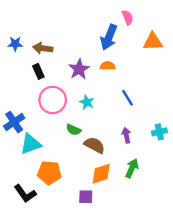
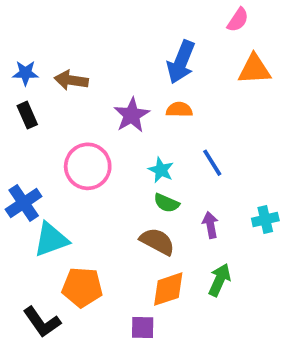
pink semicircle: (128, 17) -> (238, 20), moved, turned 56
black rectangle: (38, 71) -> (27, 115), moved
cyan star: (87, 102) -> (161, 170), moved
green semicircle: (74, 130) -> (166, 203), moved

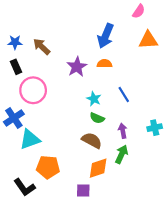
brown arrow: (71, 80) -> (42, 47), turned 36
pink circle: (88, 166) -> (33, 90), moved
green arrow: (220, 280) -> (122, 154), moved

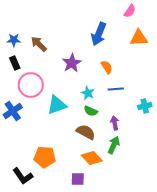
orange semicircle: (105, 64) -> (107, 67), moved, turned 56
blue line: (124, 95) -> (116, 89), turned -63
cyan cross: (155, 128) -> (145, 106), moved
cyan triangle: (30, 139) -> (57, 105), moved
orange diamond: (98, 168) -> (92, 158), turned 65

